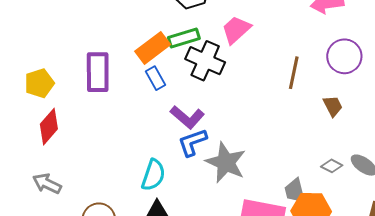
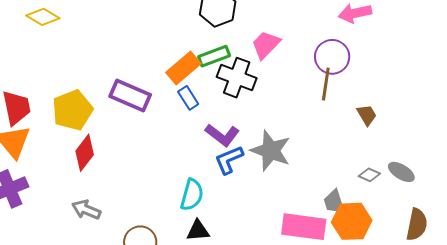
purple circle: (344, 56) -> (332, 57), moved
purple rectangle: (98, 72) -> (130, 95), turned -63
yellow pentagon: (39, 83) -> (72, 110), size x1.4
gray star: (226, 162) -> (271, 151), moved

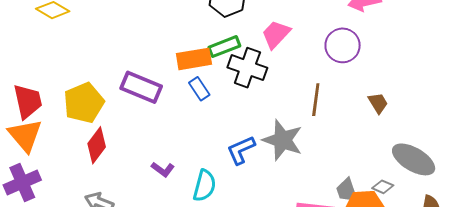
orange rectangle: (183, 68) -> (194, 59), turned 32
brown line: (326, 84) -> (316, 100), moved
purple L-shape: (222, 135) -> (163, 169), moved, size x0.7
gray ellipse: (401, 172) -> (414, 159), size x1.6
gray diamond: (369, 175) -> (383, 187), moved

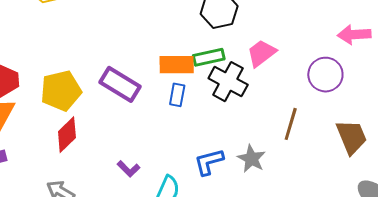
blue rectangle: (199, 89) -> (177, 95), turned 35
brown trapezoid: (378, 103) -> (352, 137), size x1.6
gray star: (283, 140) -> (251, 159), size x0.7

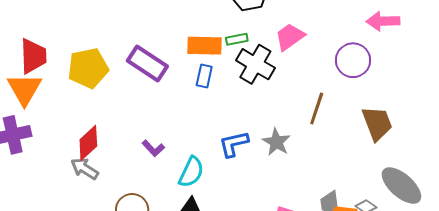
green rectangle: (209, 57) -> (237, 39), size x0.7
red diamond: (67, 135) -> (88, 143), moved

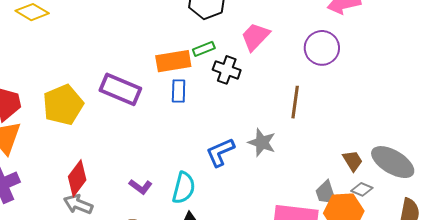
black cross: (255, 64) -> (227, 70), size x0.7
brown trapezoid: (377, 123) -> (353, 161), moved, size x0.6
purple L-shape: (153, 148) -> (141, 187), moved

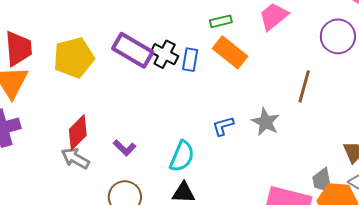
orange rectangle: (173, 61) -> (230, 52), moved, turned 40
black cross: (227, 70) -> (165, 54), moved
blue L-shape: (220, 152) -> (223, 126), size x0.7
purple L-shape: (141, 187) -> (125, 148), moved

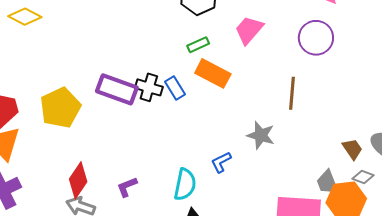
blue rectangle: (190, 60) -> (175, 88), turned -30
blue L-shape: (223, 126) -> (221, 162), moved
purple L-shape: (125, 148) -> (127, 187), turned 125

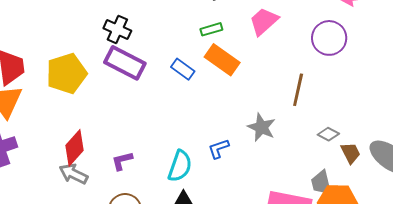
black cross: (149, 87) -> (117, 29), moved
blue rectangle: (175, 88) -> (183, 69), turned -30
gray diamond: (363, 177) -> (328, 134), moved

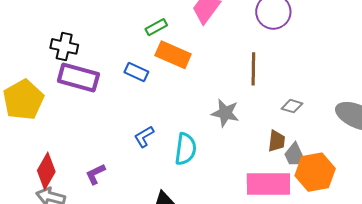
blue L-shape: (219, 149) -> (144, 137), moved
brown trapezoid: (351, 153) -> (276, 141), moved, turned 45
cyan semicircle: (180, 166) -> (186, 149), moved

